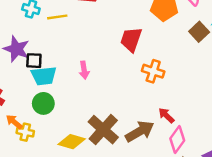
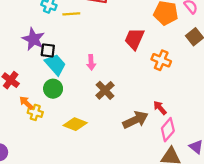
orange cross: (153, 71) -> (161, 60), moved
cyan trapezoid: (44, 76) -> (55, 64), turned -130
brown cross: (103, 130) -> (105, 90), moved, size x0.7

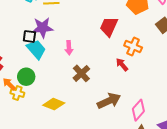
purple star: (33, 39) -> (43, 28), moved, turned -30
green circle: (53, 89) -> (26, 77), moved
red arrow: (160, 108) -> (122, 65), moved

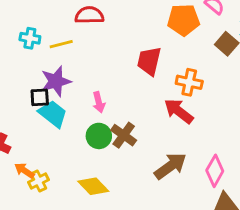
red arrow: (122, 65) -> (179, 111), size x1.5
green circle: (26, 77) -> (99, 136), moved
yellow cross: (17, 93) -> (38, 181), turned -32
yellow diamond: (54, 104) -> (93, 186), turned 35

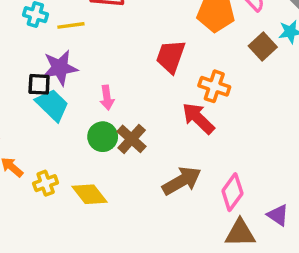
yellow cross: (38, 181) -> (46, 183), moved

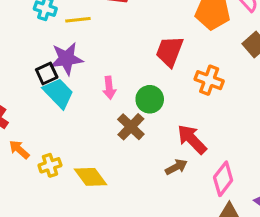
black square: (39, 84) -> (47, 73), turned -30
red arrow: (198, 118) -> (192, 139), moved
green circle: (103, 137) -> (150, 99), moved
brown arrow: (182, 181) -> (176, 167), size x0.6

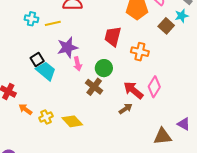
purple star: (66, 59) -> (67, 47), moved
pink diamond: (223, 179) -> (154, 87), moved

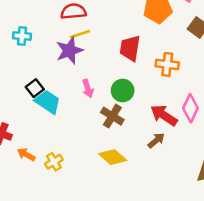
yellow line: (53, 23) -> (80, 34), moved
purple star: (67, 47) -> (69, 50), moved
yellow diamond: (72, 121) -> (113, 157), moved

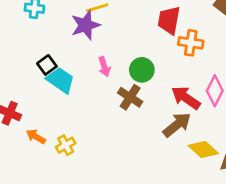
red trapezoid: (130, 48) -> (169, 20), moved
brown arrow: (156, 140) -> (177, 125), size x1.5
yellow diamond: (113, 157) -> (203, 150), moved

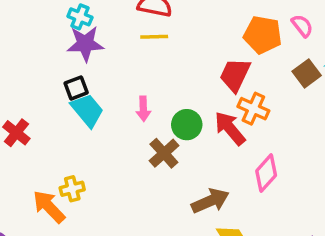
purple star: (85, 25) -> (85, 44), moved
red arrow: (186, 98) -> (230, 128), moved
orange arrow: (36, 137) -> (49, 207), moved, size x1.5

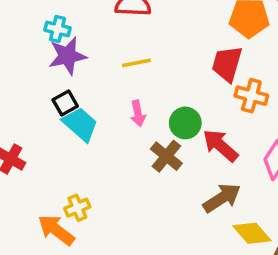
yellow line: (154, 37) -> (136, 63), moved
red arrow: (230, 128) -> (220, 145), moved

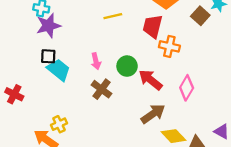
yellow line: (136, 63) -> (113, 16), moved
black square: (65, 103) -> (48, 56), turned 35
brown cross: (166, 156) -> (101, 89), moved

